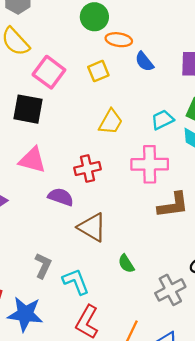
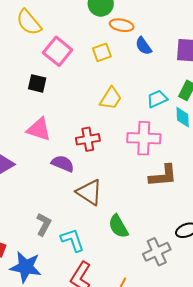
black square: (28, 109) -> (37, 83), size x0.7
green semicircle: (126, 264) -> (118, 226), size x1.4

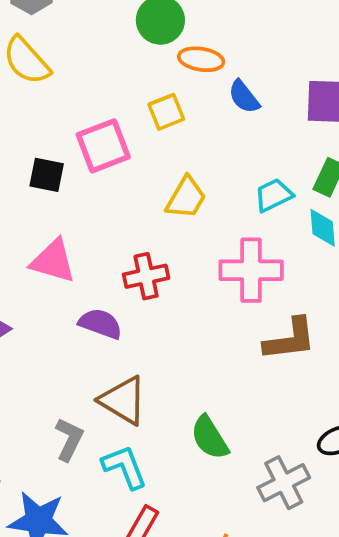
pink square: (58, 51) -> (103, 146), moved, turned 32
brown triangle: (89, 192) -> (123, 400), moved

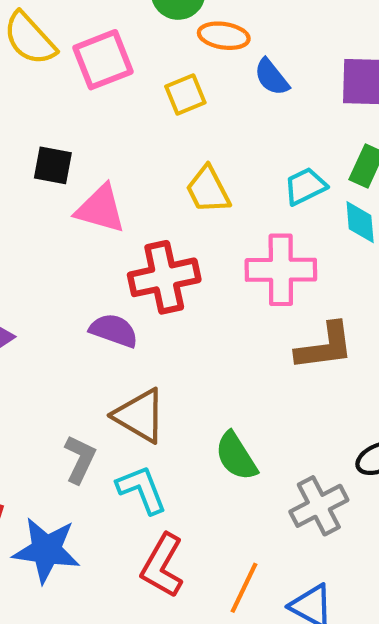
pink square: (103, 146) -> (103, 60), moved
yellow trapezoid: (186, 198) -> (208, 190), turned 123
pink triangle: (53, 261) -> (100, 209), moved
red cross: (146, 276) -> (164, 277), size x1.4

